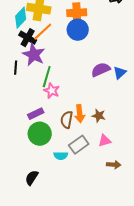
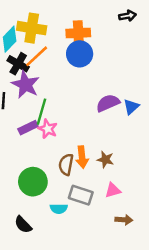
purple rectangle: (36, 114) -> (28, 128), moved
gray rectangle: (79, 145) -> (81, 195), turned 54
black semicircle: (32, 178) -> (23, 225), moved, turned -77

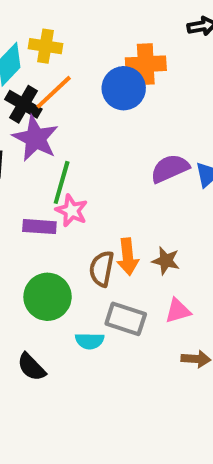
yellow cross: (32, 28) -> (46, 46), size x0.7
orange cross: (78, 33) -> (146, 64), moved
purple rectangle: (28, 128) -> (39, 227), moved, turned 30

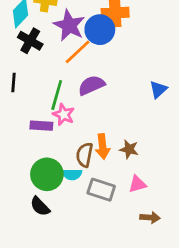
orange line: (54, 92) -> (78, 52), moved
purple star: (35, 138) -> (69, 25), moved
purple semicircle: (170, 168) -> (91, 85), moved
cyan semicircle: (90, 341) -> (72, 174), moved
black semicircle: (31, 367) -> (40, 206), moved

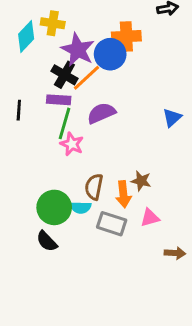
black cross: (30, 41) -> (64, 75), moved
purple rectangle: (41, 126) -> (59, 100), moved
orange arrow: (103, 147) -> (123, 194), moved
brown arrow: (150, 217) -> (175, 253), moved

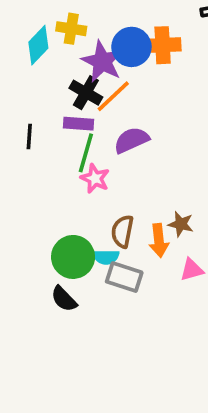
blue circle: (110, 54) -> (131, 47), moved
gray rectangle: (112, 224) -> (124, 277), moved

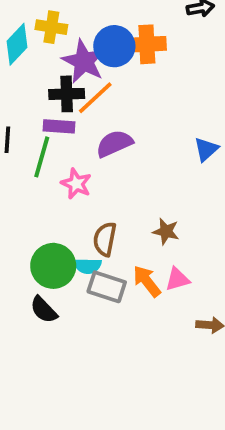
black cross: (86, 93) -> (67, 94), turned -32
green line: (86, 153) -> (42, 157), moved
orange arrow: (159, 241) -> (147, 281), moved, turned 148

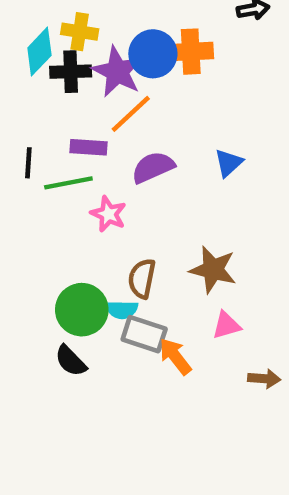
black cross: (67, 94) -> (71, 72), moved
blue triangle: (206, 149) -> (229, 163), moved
green line: (42, 157) -> (68, 183), turned 63
brown star: (166, 231) -> (213, 270), size x1.5
orange arrow: (147, 281) -> (175, 356), moved

